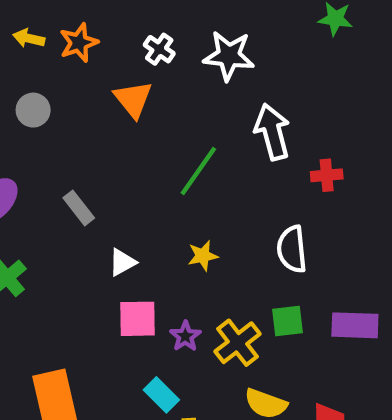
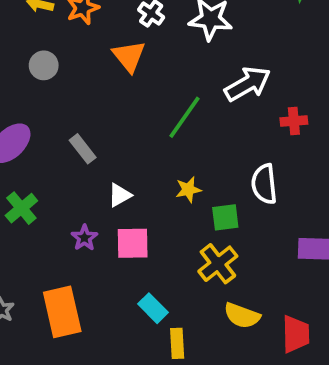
white arrow: (272, 132) -> (248, 84), turned 75
green square: (288, 321) -> (225, 217), moved
purple star: (185, 336) -> (84, 238), moved

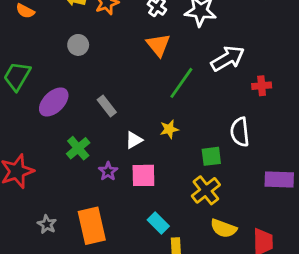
orange triangle: (129, 56) -> (158, 45), moved
yellow star: (188, 190) -> (169, 129), moved
green cross: (21, 208) -> (78, 148), moved

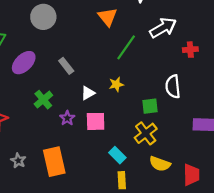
gray circle: (78, 45) -> (43, 17), size x1.5
cyan rectangle: (158, 223) -> (117, 155), moved

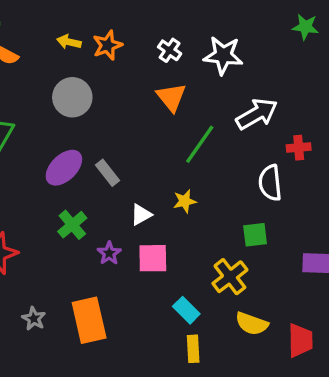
purple ellipse: (24, 63) -> (64, 168), moved
white semicircle: (173, 87) -> (270, 183), moved
green square: (150, 106) -> (255, 235), moved

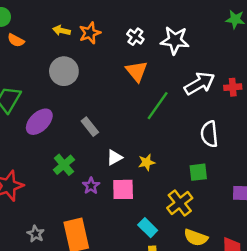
red cross: (299, 148) -> (233, 87), moved
purple ellipse: (64, 168) -> (39, 122), moved
yellow star: (185, 201) -> (146, 162), moved

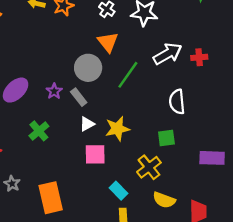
gray circle: (64, 71) -> (88, 68), moved
gray rectangle: (90, 127) -> (79, 97), moved
yellow star: (146, 162) -> (117, 129), size x1.5
purple star: (91, 186) -> (54, 91), moved
gray star: (36, 234) -> (12, 184), moved

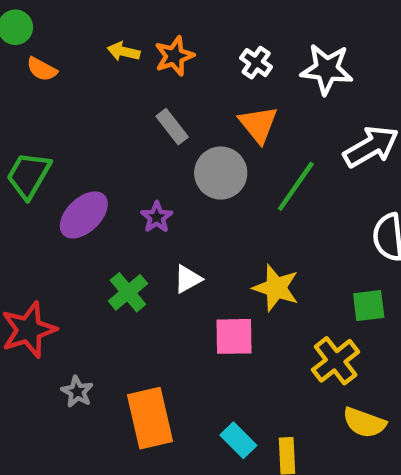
gray rectangle: (79, 97) -> (172, 127), moved
white triangle: (87, 124) -> (188, 279), moved
yellow star: (117, 129) -> (276, 288), turned 30
cyan rectangle: (118, 191) -> (238, 440), moved

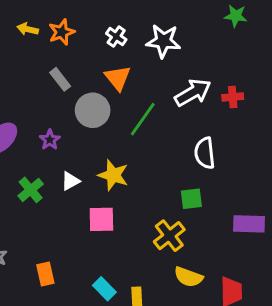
yellow star: (276, 288) -> (113, 175), moved
orange rectangle: (150, 418) -> (45, 274), size x0.6

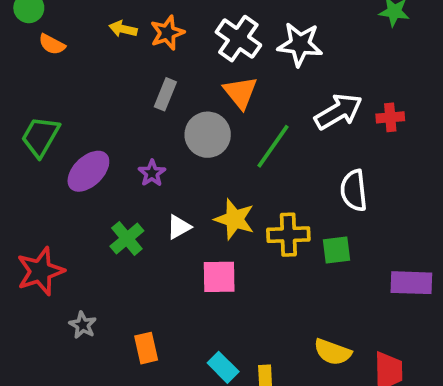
white cross: (116, 37) -> (238, 39), size x1.6
gray rectangle: (60, 79) -> (165, 94), turned 60
yellow cross: (169, 236) -> (288, 235), moved, turned 36

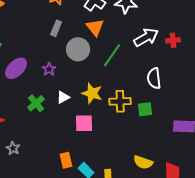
orange rectangle: (146, 348) -> (66, 160), moved

